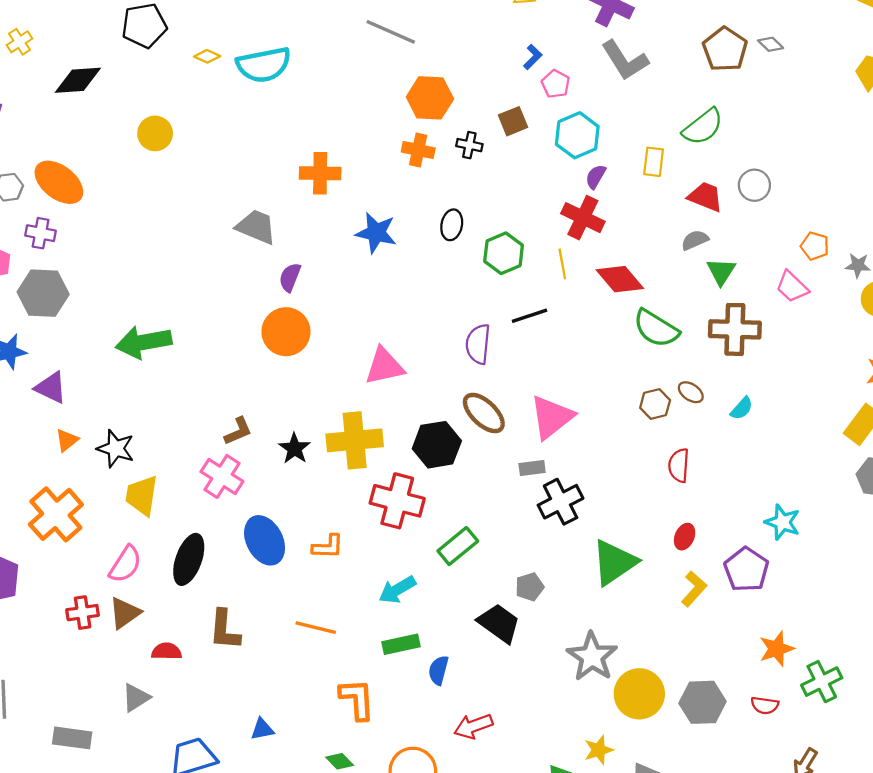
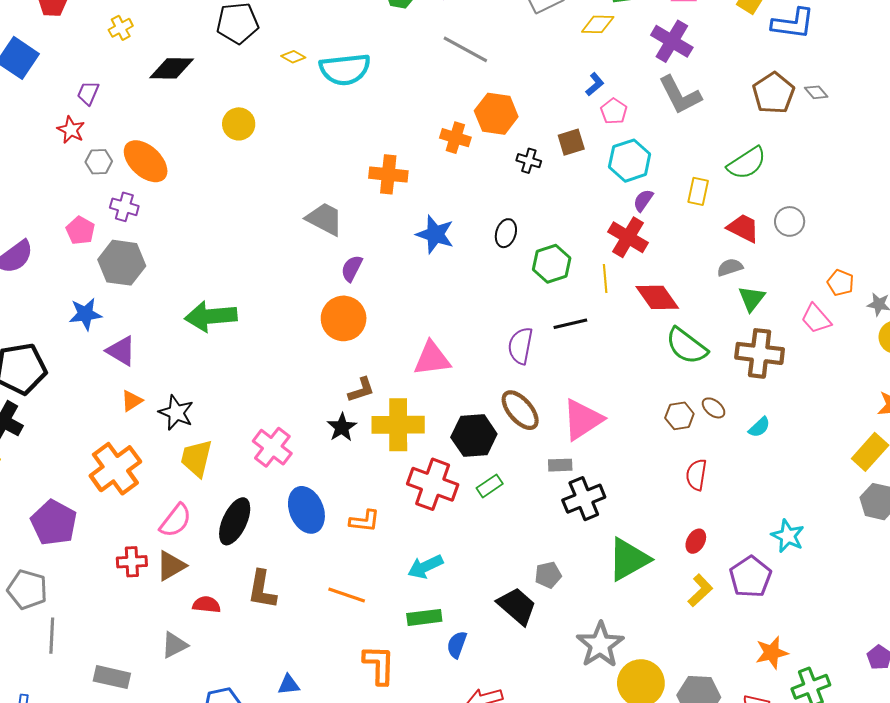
orange cross: (418, 150) -> (455, 138), moved
brown L-shape: (238, 431) -> (361, 390), moved
green rectangle: (458, 546) -> (490, 486), moved, size x0.7

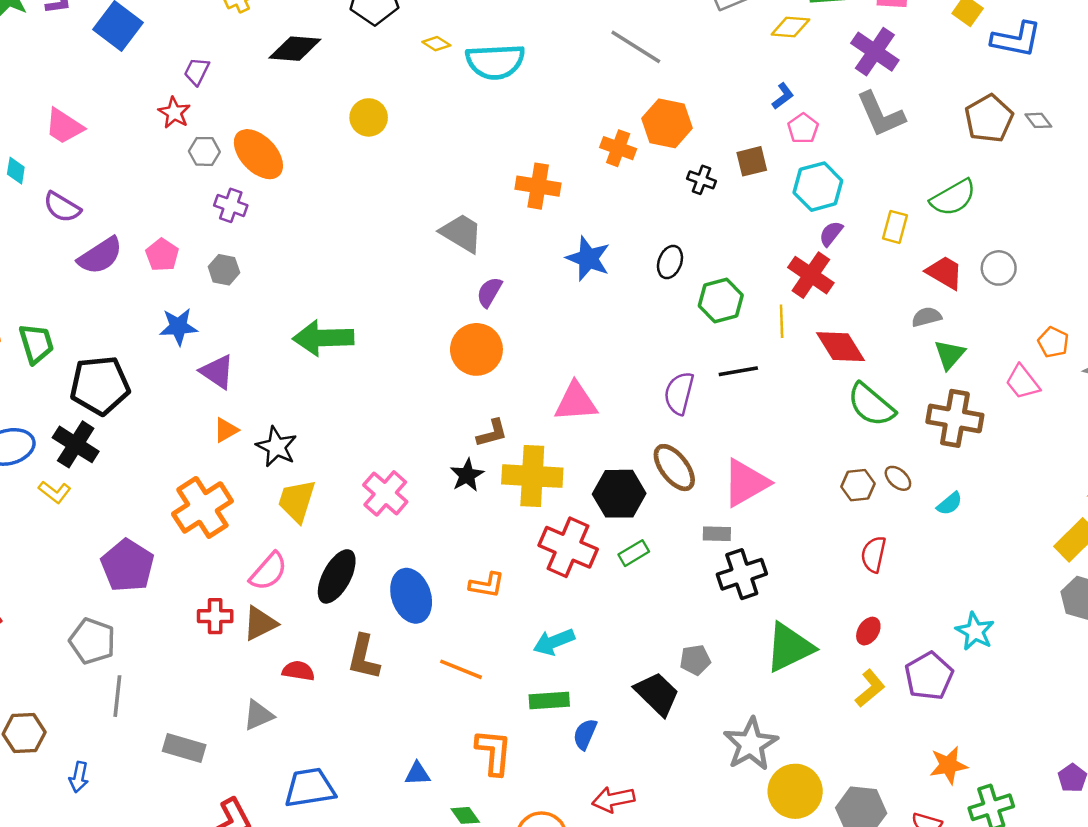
pink pentagon: (80, 230) -> (162, 255), moved
gray hexagon: (122, 263) -> (224, 270), size x0.6
blue ellipse: (306, 510) -> (411, 596), moved
blue triangle: (289, 685) -> (417, 774), moved

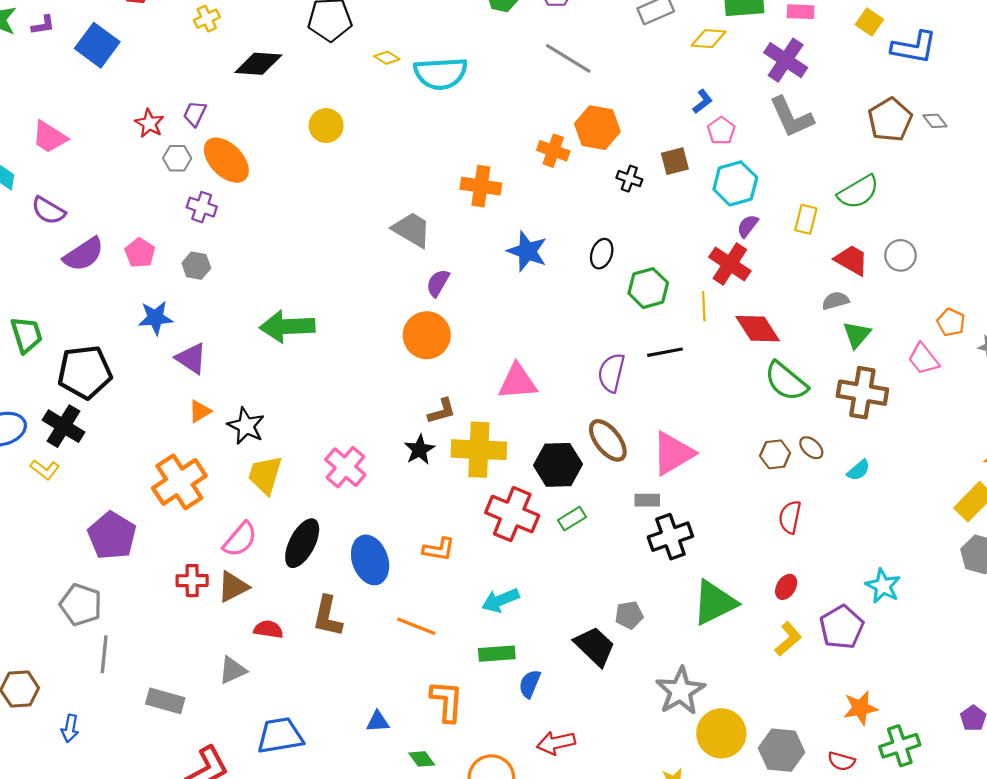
purple trapezoid: (197, 71) -> (195, 114), moved

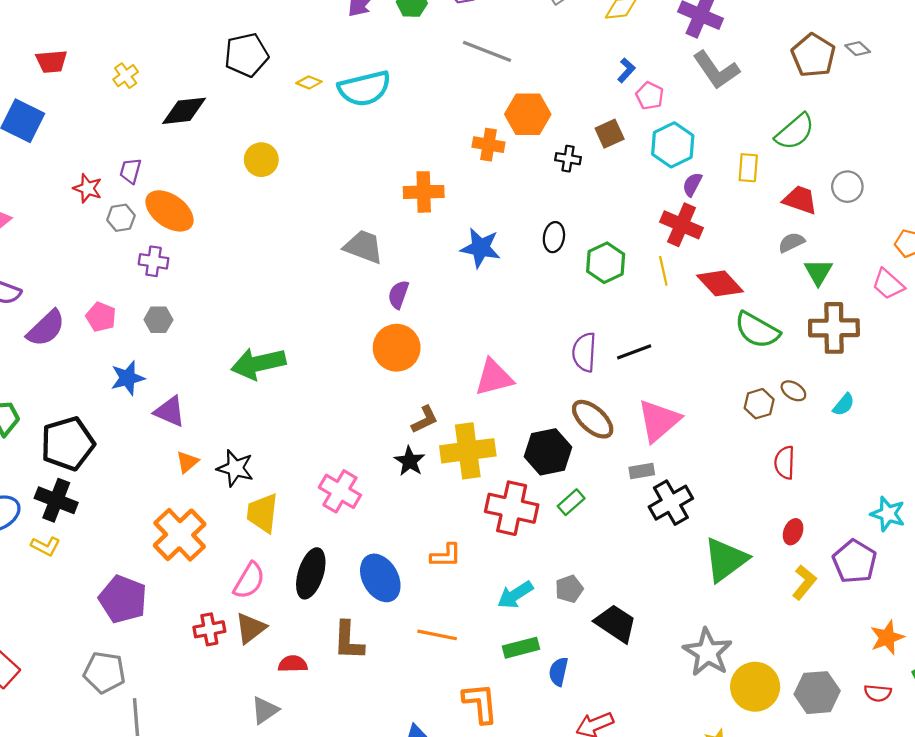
black line: (665, 352) -> (634, 352), moved
gray pentagon: (629, 615) -> (569, 589), moved

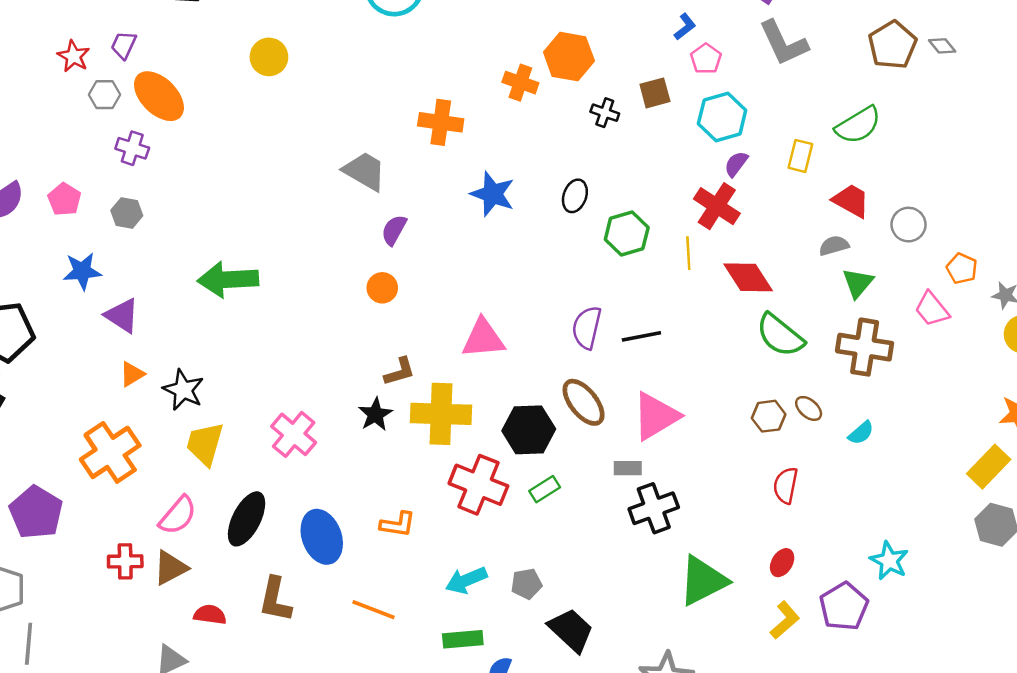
gray circle: (847, 187) -> (909, 225), moved
orange circle: (397, 348) -> (382, 288), size x0.6

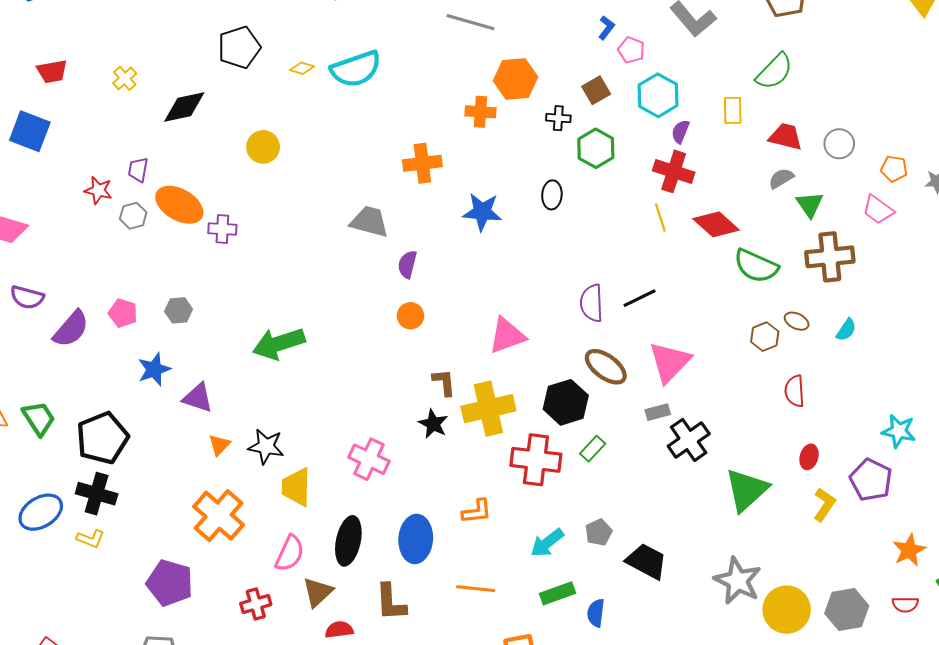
purple cross: (132, 148) -> (222, 229), moved
green hexagon: (627, 234) -> (596, 148), moved
brown L-shape: (400, 372) -> (444, 382), turned -64
blue ellipse: (322, 537) -> (416, 539), turned 39
brown triangle: (170, 568) -> (318, 592), moved

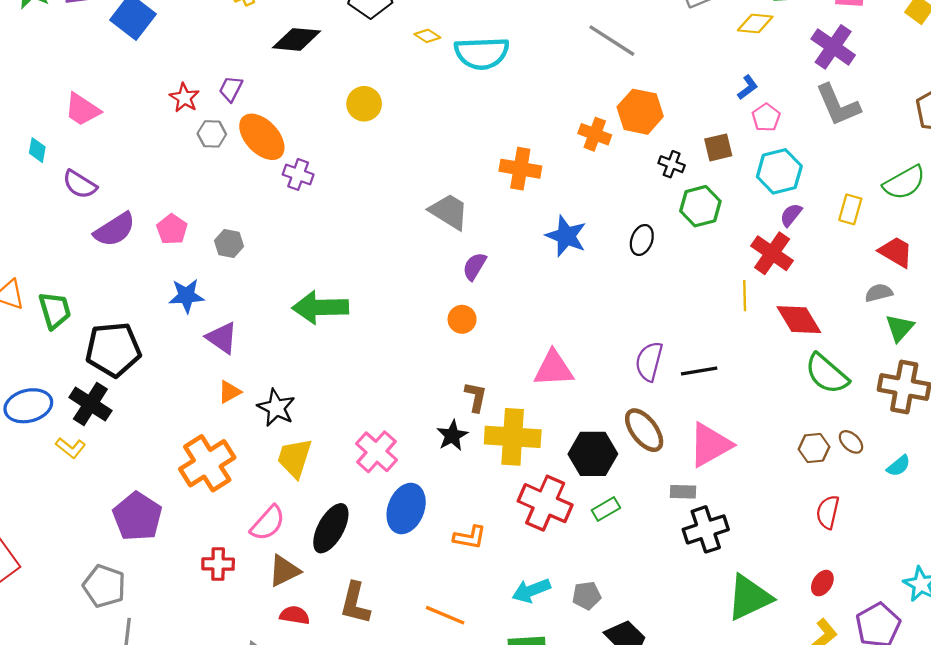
blue ellipse: (416, 539) -> (406, 509), moved

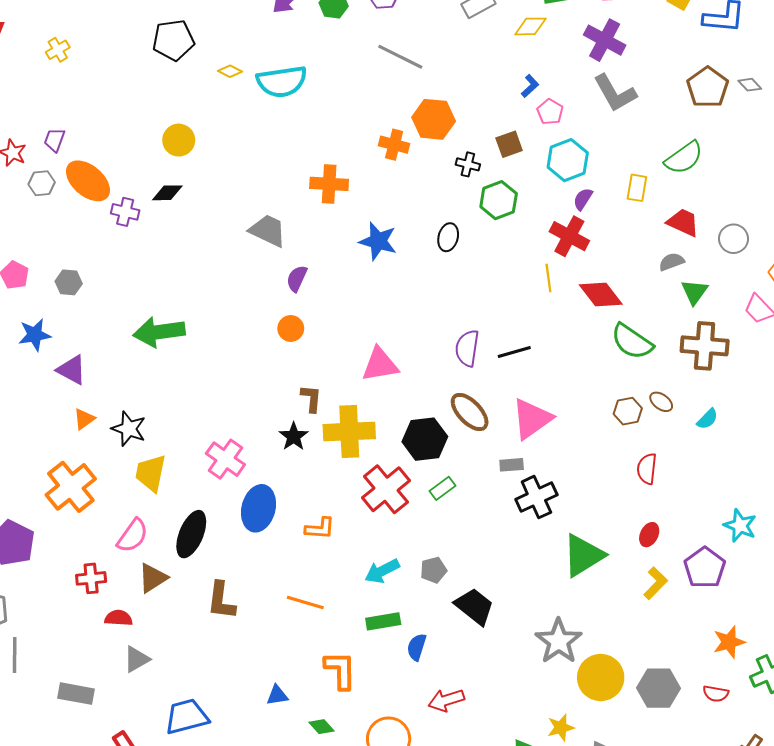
black diamond: (296, 39) -> (167, 193), moved, size x0.7
red cross: (545, 503) -> (386, 489), turned 33
red semicircle: (295, 615) -> (118, 618), moved

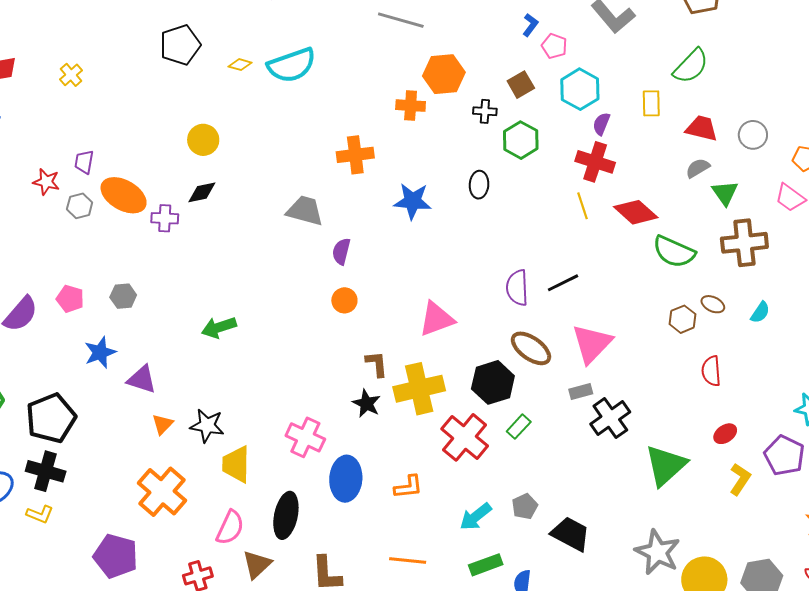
green arrow: (159, 332) -> (219, 327), size x0.7
red ellipse: (649, 535) -> (725, 434), turned 40

